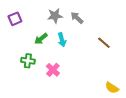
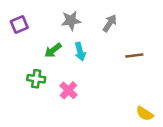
gray arrow: (77, 18) -> (110, 23), moved, turned 80
brown line: (104, 43) -> (134, 55), turned -48

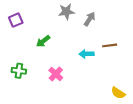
gray star: (71, 21) -> (66, 12), moved
cyan arrow: (80, 52) -> (86, 54), moved, turned 104
green cross: (36, 79) -> (19, 71), moved

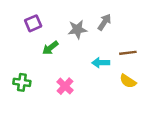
gray star: (66, 12) -> (77, 29), moved
purple square: (16, 20) -> (33, 23), moved
yellow semicircle: (118, 93) -> (128, 81), moved

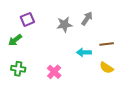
green arrow: (50, 48) -> (15, 40), moved

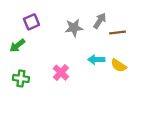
brown line: (107, 44) -> (117, 32), moved
yellow semicircle: (107, 68) -> (119, 65), moved
pink cross: (54, 72) -> (61, 73), moved

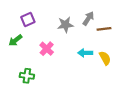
yellow semicircle: (119, 65) -> (105, 58), turned -152
pink cross: (61, 73) -> (47, 49), moved
green cross: (21, 78) -> (27, 76), moved

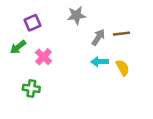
gray arrow: (88, 18) -> (98, 37), moved
gray star: (65, 25) -> (76, 15), moved
pink cross: (47, 49) -> (44, 57), moved

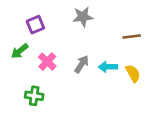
gray arrow: (98, 37) -> (82, 64), moved

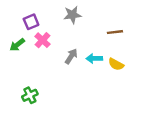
pink cross: (47, 62) -> (43, 40), moved
yellow semicircle: (133, 73) -> (116, 64), turned 147
green cross: (34, 96) -> (30, 95), moved, turned -35

